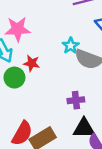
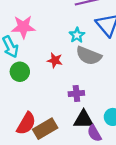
cyan star: (71, 46) -> (77, 35), moved
red star: (32, 63) -> (55, 60), moved

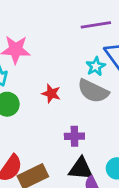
cyan star: (77, 35) -> (96, 66), moved

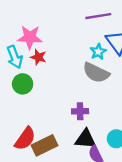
red star: (51, 94) -> (38, 57), moved

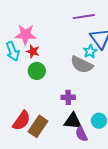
cyan star: (98, 52) -> (90, 51), moved
green circle: (23, 84) -> (37, 71), moved
brown rectangle: (45, 145) -> (38, 126), turned -30

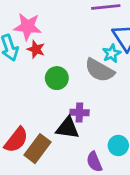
green circle: (37, 71) -> (57, 78), moved
black triangle: (73, 121) -> (68, 128), moved

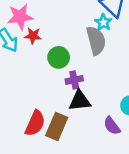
gray semicircle: (100, 70) -> (96, 41), turned -120
purple cross: (79, 113) -> (74, 80), moved

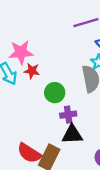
red semicircle: (35, 123) -> (29, 153), turned 95

